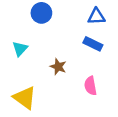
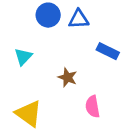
blue triangle: (96, 16) -> (79, 19), moved
pink semicircle: (90, 86) -> (93, 107), moved

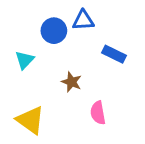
blue circle: (48, 15) -> (54, 31), moved

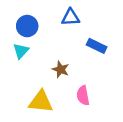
blue circle: (54, 31) -> (27, 26), moved
yellow triangle: (30, 120) -> (41, 102), moved, turned -30

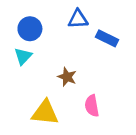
blue rectangle: (97, 46) -> (107, 38), moved

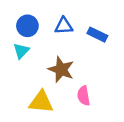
blue triangle: (78, 19) -> (64, 26), moved
brown star: (67, 77) -> (61, 69), size x1.5

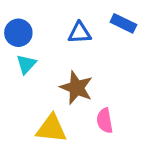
blue circle: (27, 26) -> (18, 33), moved
blue rectangle: (97, 35) -> (123, 23), moved

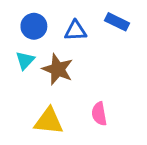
blue circle: (18, 33) -> (34, 26), moved
brown star: (76, 88) -> (58, 69), moved

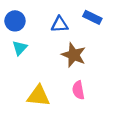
blue circle: (34, 26) -> (15, 21), moved
brown star: (58, 69) -> (74, 55), moved

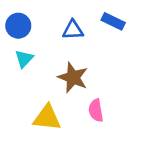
brown star: (74, 55) -> (73, 77), moved

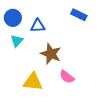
blue triangle: (73, 30) -> (38, 26), moved
pink semicircle: (96, 110) -> (67, 77), turned -42

